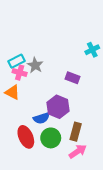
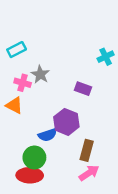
cyan rectangle: (16, 61) -> (17, 50), moved
red ellipse: (26, 137) -> (30, 175), moved, turned -65
green circle: (51, 138) -> (34, 157), moved

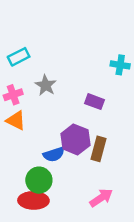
cyan cross: (106, 57) -> (120, 65), turned 35
pink cross: (23, 83) -> (13, 95), moved, turned -35
brown rectangle: (87, 150) -> (99, 149), moved

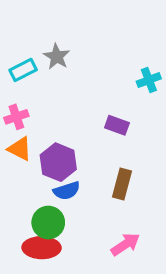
cyan cross: (120, 65) -> (149, 80), turned -30
gray star: (46, 85) -> (57, 57), moved
purple hexagon: (75, 139) -> (58, 162), moved

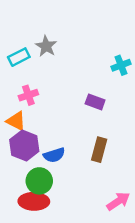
pink cross: (16, 117) -> (28, 95), moved
purple hexagon: (58, 162) -> (24, 146), moved
pink arrow: (125, 244) -> (118, 201), moved

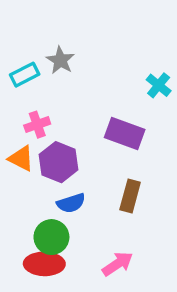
cyan cross: (121, 65) -> (159, 85), turned -30
purple rectangle: (95, 102) -> (125, 134), size x1.5
purple hexagon: (24, 146) -> (59, 162), moved
pink arrow: (118, 201) -> (118, 264), moved

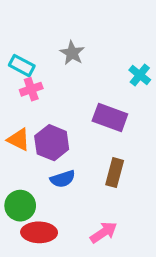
gray star: (60, 60) -> (72, 53), moved
cyan rectangle: (25, 75) -> (22, 66), turned 55
pink cross: (37, 125) -> (31, 89), moved
green circle: (51, 237) -> (20, 206), moved

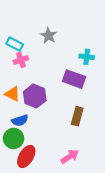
cyan cross: (140, 75) -> (87, 57), moved, turned -32
blue semicircle: (63, 179) -> (20, 120), moved
red ellipse: (39, 232) -> (26, 157), turned -60

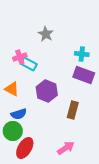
cyan rectangle: (15, 44) -> (29, 64), moved
purple rectangle: (74, 79) -> (84, 75), moved
purple hexagon: (35, 96) -> (47, 91), moved

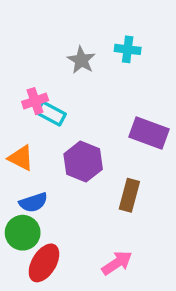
cyan cross: (82, 54) -> (128, 49), moved

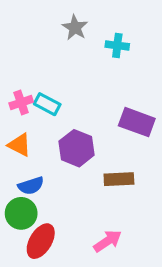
gray star: (81, 60) -> (75, 28), moved
pink cross: (35, 101) -> (21, 103), moved
brown rectangle: (129, 195) -> (119, 179), turned 72

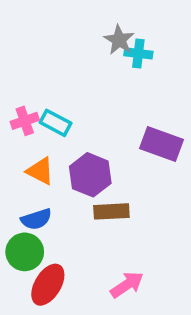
gray star: (75, 28) -> (119, 40), moved
orange triangle: (19, 145) -> (40, 171), moved
brown rectangle: (119, 179) -> (111, 211), moved

